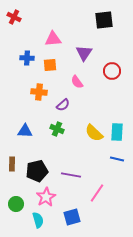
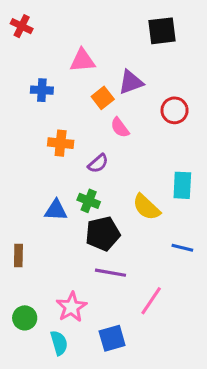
purple triangle: (84, 53) -> (131, 82), turned 36
orange square: (50, 65) -> (103, 98), moved, turned -32
blue triangle: (25, 131) -> (56, 210), moved
cyan rectangle: (117, 132) -> (182, 185), moved
black pentagon: (37, 171) -> (103, 234), moved

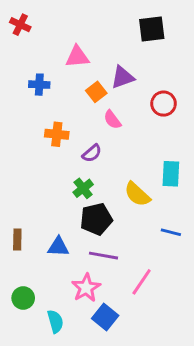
green cross: (89, 201) -> (83, 188), turned 30
blue triangle: (56, 210) -> (58, 247), moved
pink star: (72, 307) -> (86, 288), moved
blue square: (112, 338) -> (105, 317), turned -35

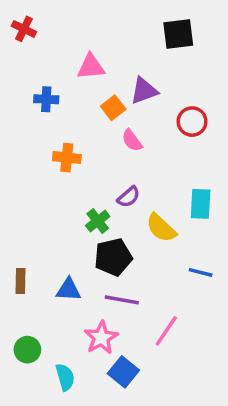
purple semicircle: (92, 153) -> (129, 197), moved

